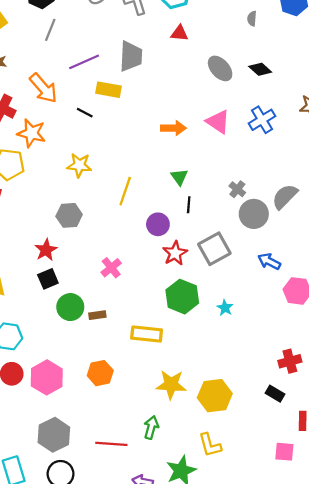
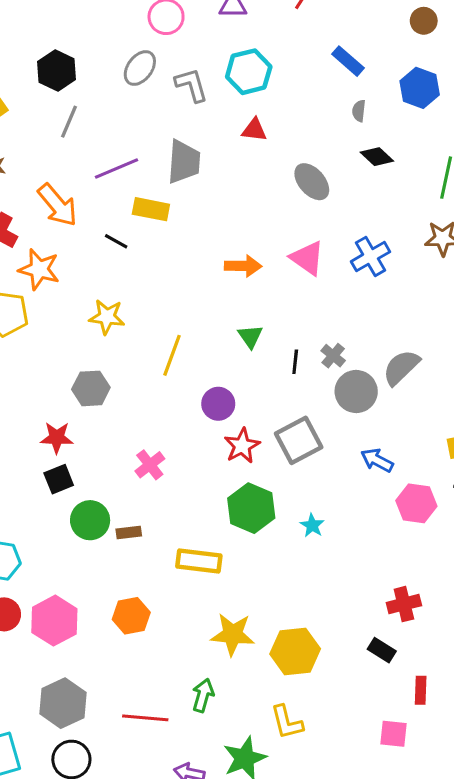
black diamond: (260, 69) -> (377, 157), moved
black line: (189, 205) -> (295, 362), moved
red star: (46, 250) -> (57, 438), turned 30

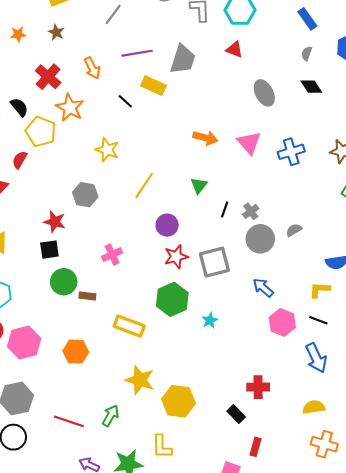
orange arrow: (58, 205) -> (92, 68), size x0.7
gray semicircle: (401, 367) -> (294, 230), size x0.6

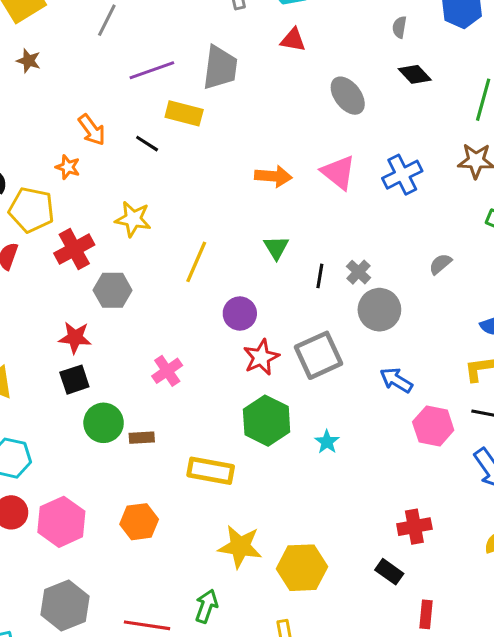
orange arrow: (92, 68) -> (92, 130), moved
red cross: (48, 77) -> (74, 249), moved, turned 30
orange star: (70, 108) -> (68, 167), size x0.6
gray semicircle: (294, 230) -> (440, 264), moved

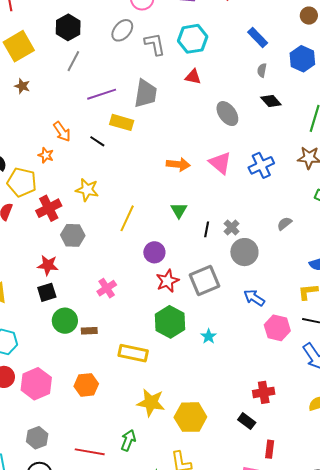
gray hexagon: (65, 605) -> (37, 438), size x0.7

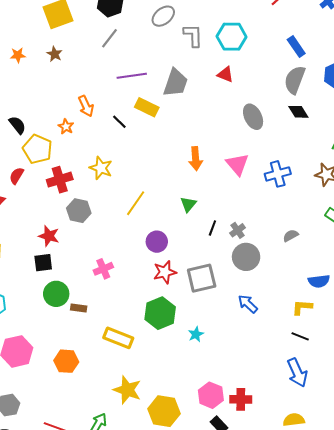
gray semicircle: (262, 70) -> (295, 80), size x2.0
orange arrow: (178, 164) -> (196, 159), turned 70
pink hexagon: (277, 328) -> (211, 395), moved

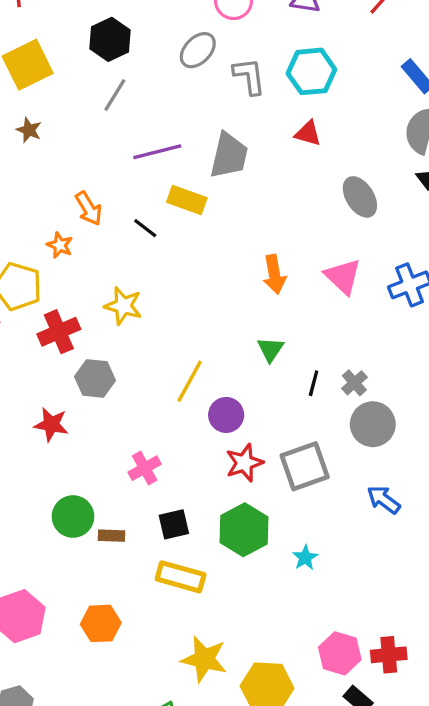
yellow line: (136, 203) -> (190, 381), moved
black square: (43, 263) -> (174, 524), moved

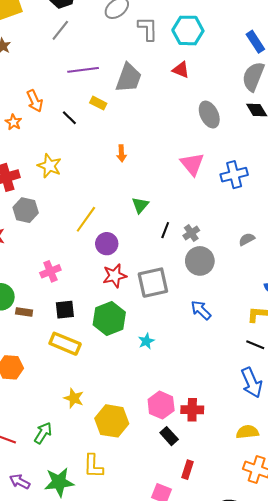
yellow rectangle: (187, 200) -> (98, 103), size x0.7
orange arrow: (274, 274) -> (121, 153), moved, size x0.7
yellow star: (204, 659) -> (74, 398), size x0.7

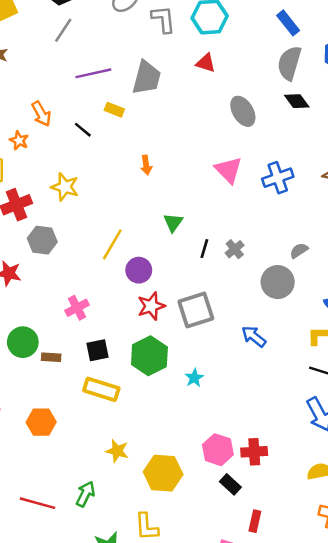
gray circle: (200, 261) -> (278, 282), moved

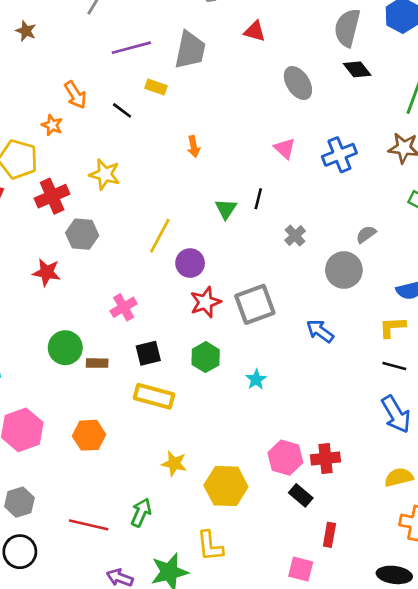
pink triangle: (228, 170) -> (285, 148), size x0.7
black line: (204, 249) -> (258, 199), moved
green hexagon: (149, 356) -> (206, 357), size x0.7

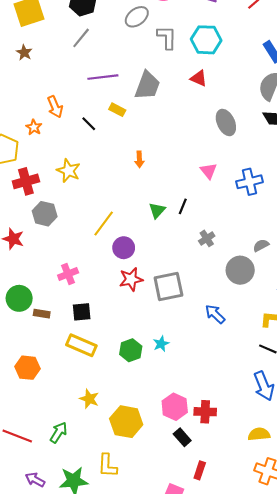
green hexagon: (206, 357) -> (131, 350), moved

